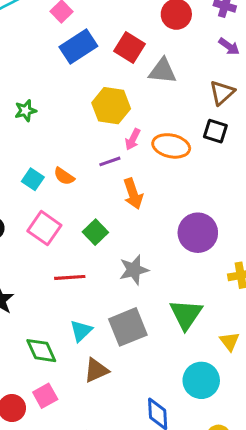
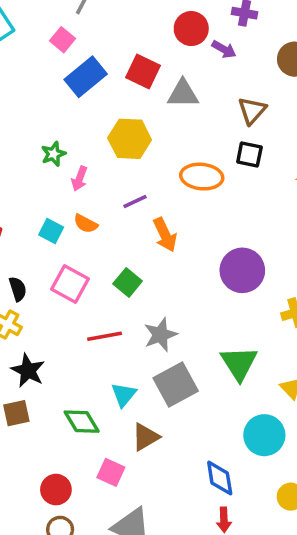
purple arrow: (229, 46) -> (224, 49), moved
green star: (25, 111) -> (53, 154), moved
pink arrow: (133, 139) -> (79, 179), moved
gray star: (134, 270) -> (160, 335), moved
pink square: (45, 396) -> (111, 472), moved, turned -30

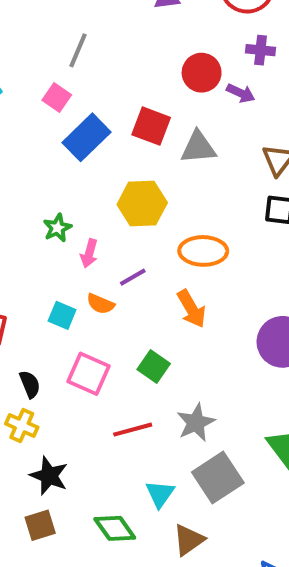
orange ellipse: (202, 177) -> (203, 251), moved
purple line: (135, 202) -> (133, 277), moved

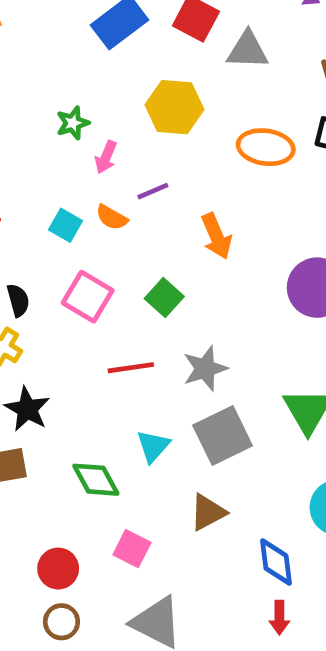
orange ellipse: (203, 251) -> (266, 147), moved
brown triangle: (189, 540) -> (208, 512), moved

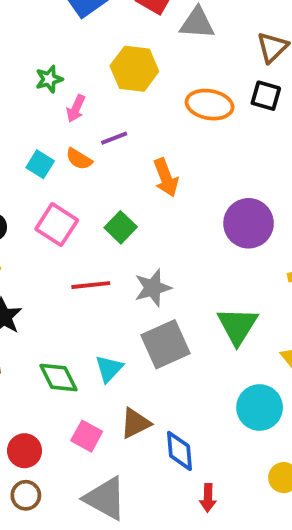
cyan triangle: (153, 446) -> (109, 369), moved
brown triangle: (208, 512) -> (135, 423), moved
blue diamond: (276, 562) -> (179, 451), moved

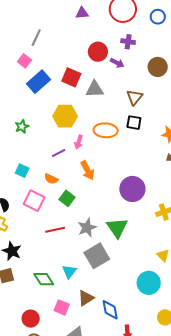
pink arrow: (76, 109) -> (79, 142), moved
orange semicircle: (79, 159) -> (51, 179), moved
green triangle: (237, 326) -> (117, 228), moved

